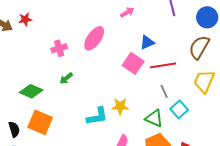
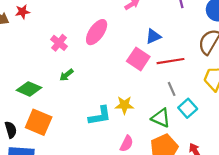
pink cross: (59, 48) -> (59, 43), turned -35

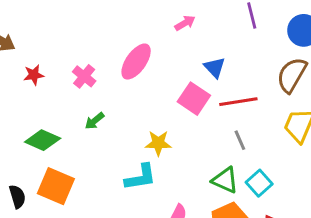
red star: (23, 12) -> (34, 75), moved
blue triangle: (153, 36) -> (215, 67), turned -49
yellow star: (124, 105) -> (158, 143), moved
cyan square: (188, 108) -> (259, 183), moved

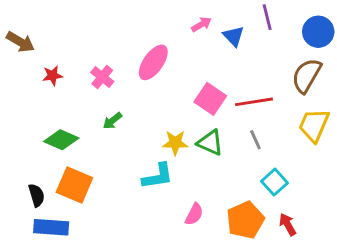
blue triangle: (215, 67) -> (234, 36), moved
green triangle: (225, 180) -> (210, 143), moved

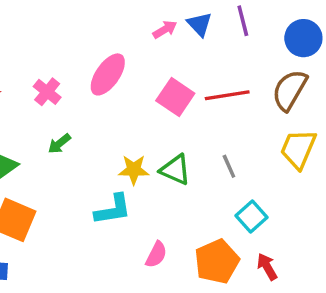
blue triangle: (234, 36) -> (200, 24), moved
pink square: (210, 99) -> (175, 97), moved
red line: (254, 102) -> (227, 95), moved

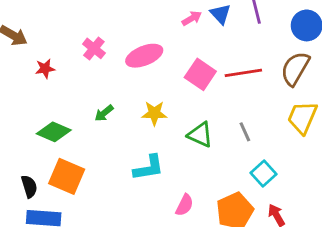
pink ellipse: (108, 74) -> (144, 56), turned 33
pink cross: (47, 92) -> (94, 48), moved
yellow star: (134, 170) -> (154, 113), moved

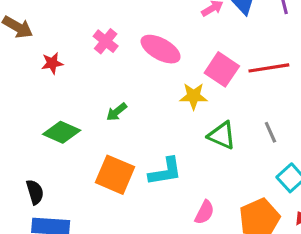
pink ellipse: (144, 56) -> (161, 49), turned 51
yellow star: (154, 113) -> (194, 96), moved
orange square: (67, 176) -> (115, 175), moved

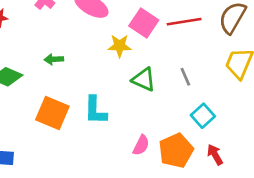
green arrow: (117, 112) -> (54, 59), turned 36
cyan L-shape: (165, 172) -> (95, 110), turned 100
pink semicircle: (204, 212) -> (141, 145), moved

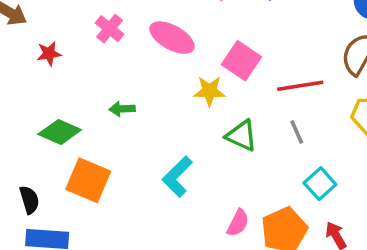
red line: (184, 22) -> (300, 86), moved
cyan L-shape: (95, 110) -> (177, 177), turned 44
orange square: (52, 113) -> (88, 180), moved

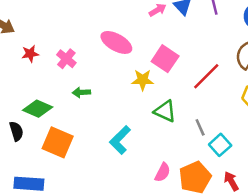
pink cross: (110, 29) -> (66, 59), moved
red line: (300, 86) -> (206, 76), turned -36
gray line: (297, 132) -> (200, 127), moved
black semicircle: (29, 200) -> (16, 131), moved

